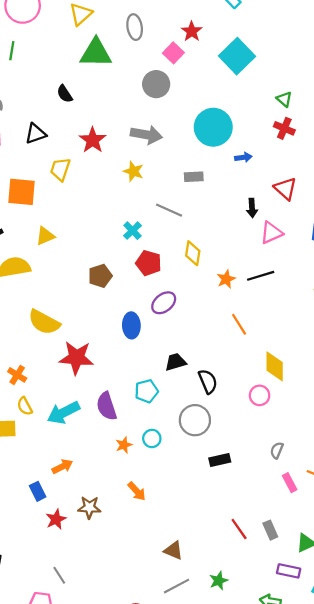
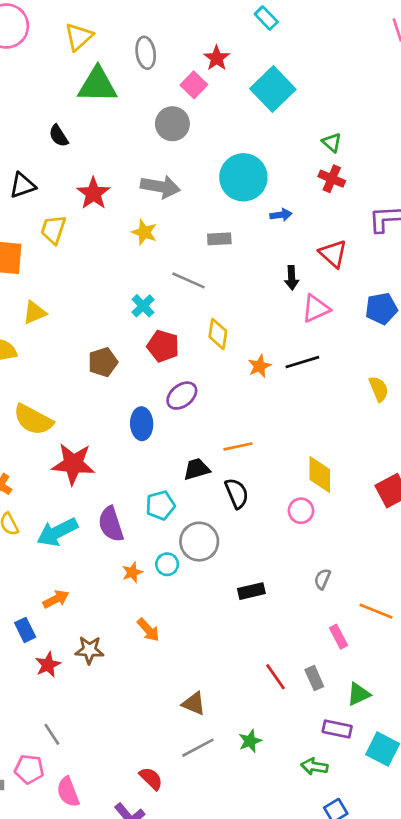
orange line: (239, 324) -> (238, 446), moved, turned -70
gray circle: (195, 420) -> (199, 542), moved
pink rectangle: (290, 483) -> (338, 637), moved

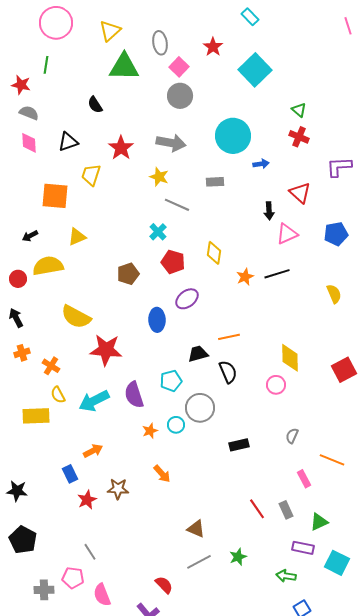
pink square: (194, 85) -> (179, 67), moved
gray line: (189, 280) -> (177, 205), moved

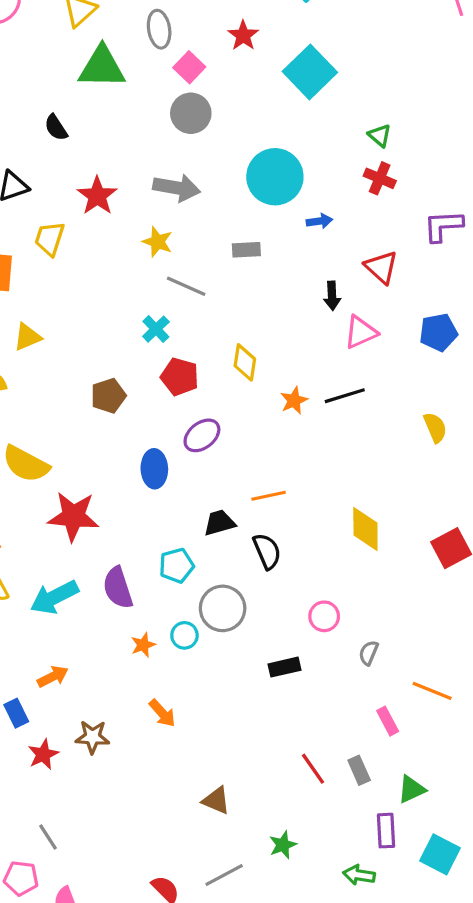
pink circle: (276, 385) -> (324, 616), moved
purple rectangle: (303, 548) -> (386, 831), turned 75
gray line: (199, 562) -> (224, 875), moved

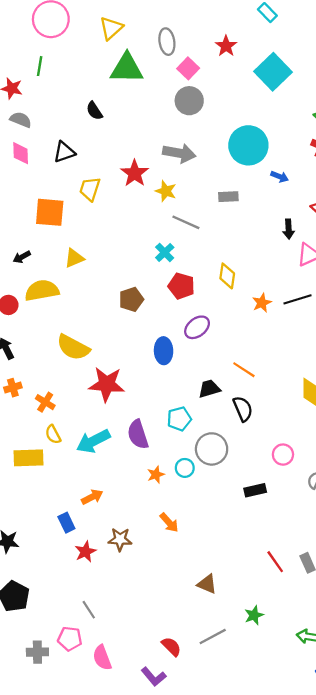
red star: (97, 196) -> (135, 173), moved
blue arrow: (319, 221) -> (280, 177), turned 30
orange line: (269, 496) -> (244, 370), turned 45

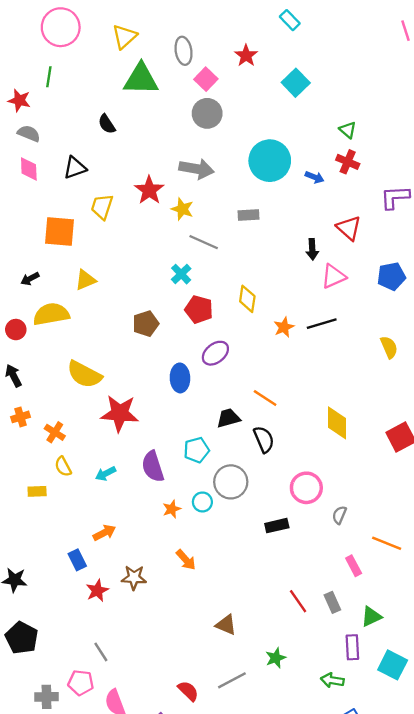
cyan square: (273, 72) -> (296, 83), size x0.7
blue arrow: (280, 177) -> (315, 177), moved
cyan arrow: (93, 441) -> (106, 474), size x0.6
pink circle: (283, 455) -> (306, 488), size x1.4
yellow rectangle: (28, 458) -> (37, 491), size x0.6

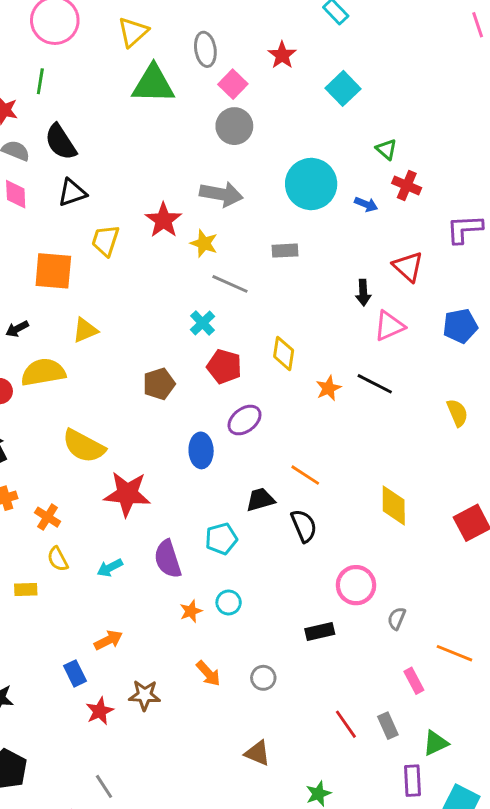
black semicircle: (107, 124) -> (61, 142), moved, size x1.5
green triangle: (348, 130) -> (386, 149), moved
black line: (322, 324) -> (375, 384), turned 44
gray circle: (231, 482) -> (263, 678), moved, size x0.6

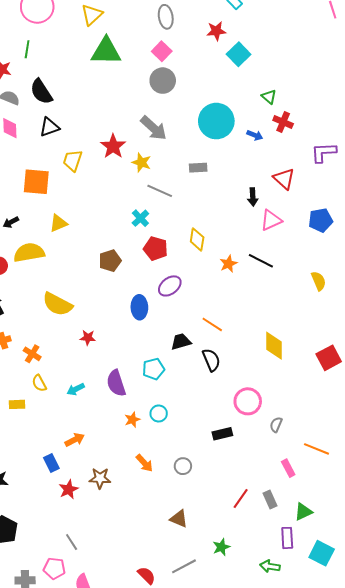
gray ellipse: (205, 49) -> (166, 17), moved
red star: (282, 55) -> (216, 31), moved, turned 30
gray arrow: (221, 194) -> (154, 128), turned 32
red star: (127, 494) -> (88, 338), size x0.5
red line: (346, 724) -> (241, 499), turned 70

